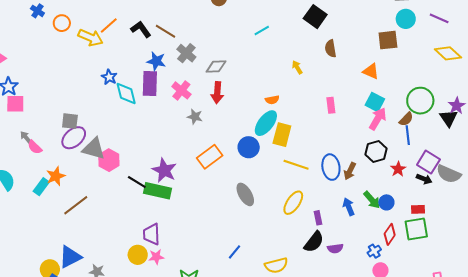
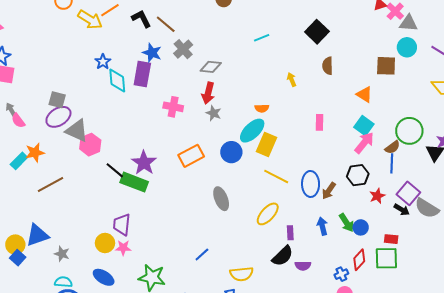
pink cross: (181, 90) -> (173, 107), moved, turned -36
gray star: (195, 117) -> (214, 113), moved

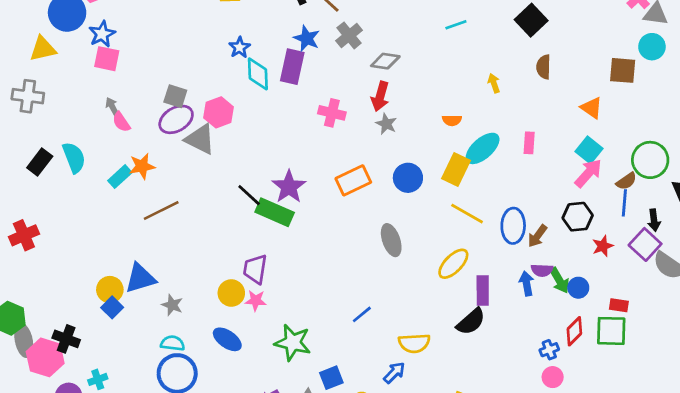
cyan ellipse: (252, 131) -> (483, 148), moved
pink hexagon: (90, 145) -> (219, 112), moved
black arrow: (402, 210) -> (654, 220), moved, turned 49
purple rectangle: (290, 233) -> (483, 290), size x1.5
purple semicircle: (303, 266) -> (542, 270), moved

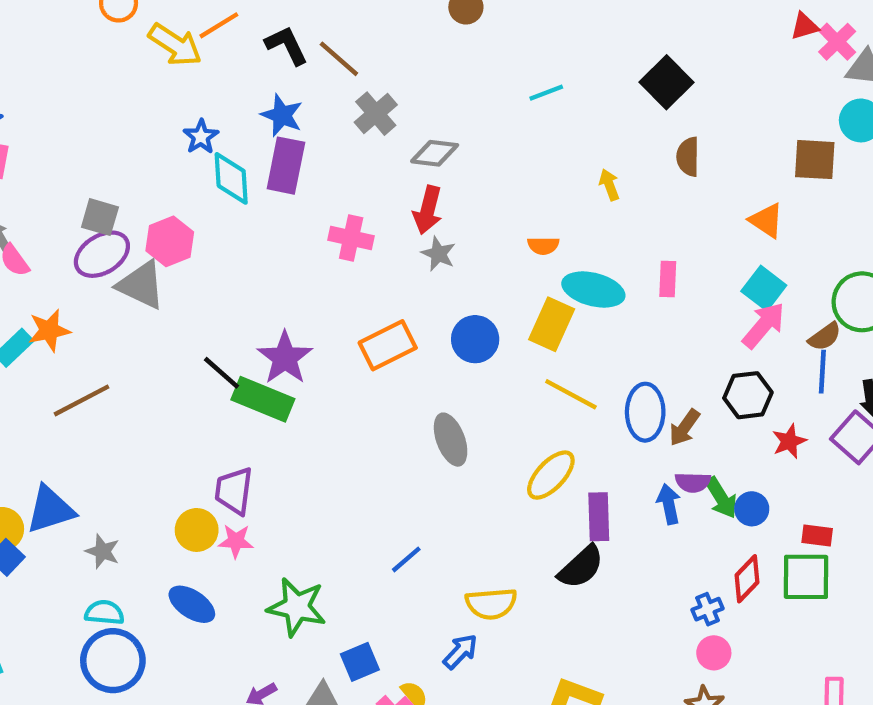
blue star: (307, 38) -> (282, 115), moved
cyan ellipse: (483, 148) -> (593, 290), turned 57

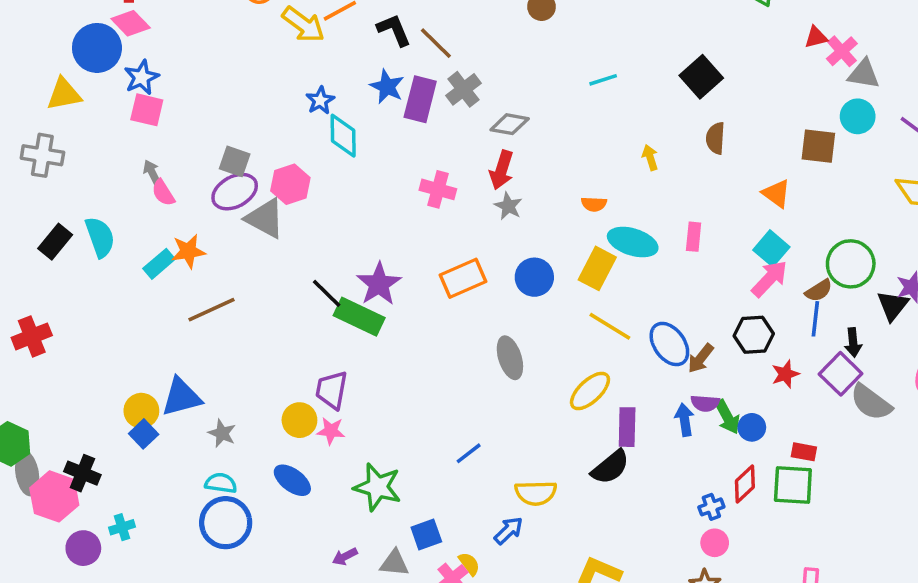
purple rectangle: (286, 166) -> (420, 99), moved
blue ellipse: (645, 412) -> (669, 344), turned -39

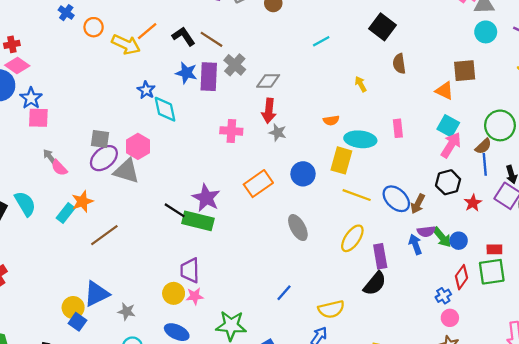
brown square: (818, 146) -> (465, 71), moved

